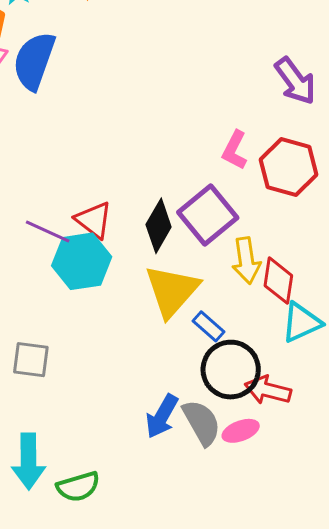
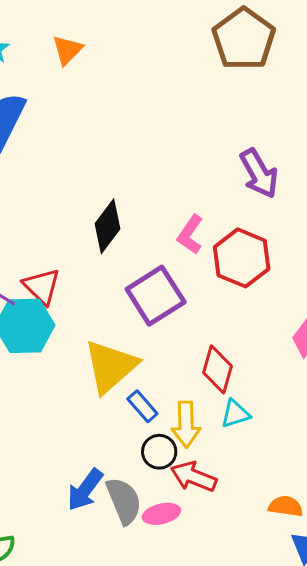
black diamond: (159, 226) -> (107, 226), moved
yellow arrow: (246, 261) -> (186, 424), moved
cyan triangle: (301, 323) -> (235, 414), size x0.7
black circle: (231, 370) -> (159, 452), size x0.6

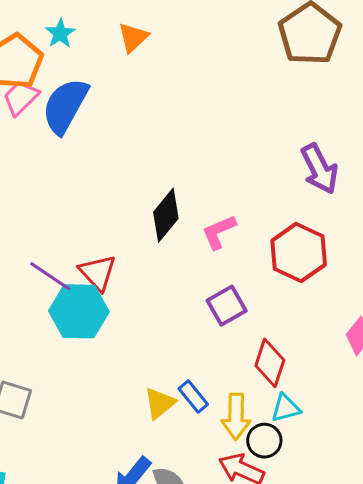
pink L-shape: (190, 235) -> (219, 232), moved, turned 30
purple square: (156, 296) -> (227, 306), moved, size x0.7
yellow triangle: (111, 366) -> (160, 403), moved, size x0.6
black circle: (159, 452) -> (264, 441), moved

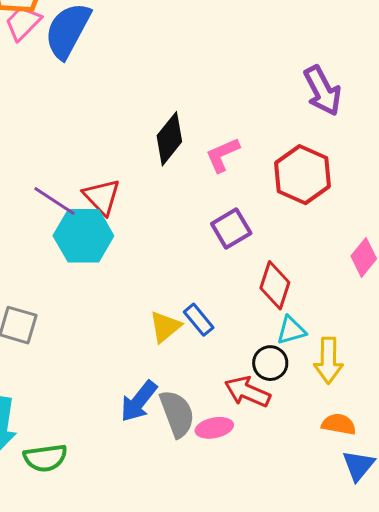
yellow arrow: (236, 417) -> (328, 360), moved

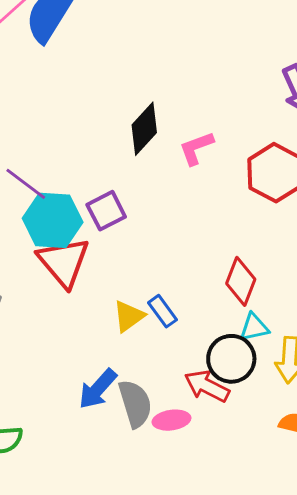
red triangle: (102, 197) -> (64, 262), moved, size x1.4
purple square: (231, 228) -> (106, 211), moved
black circle: (270, 363) -> (231, 359), size x1.4

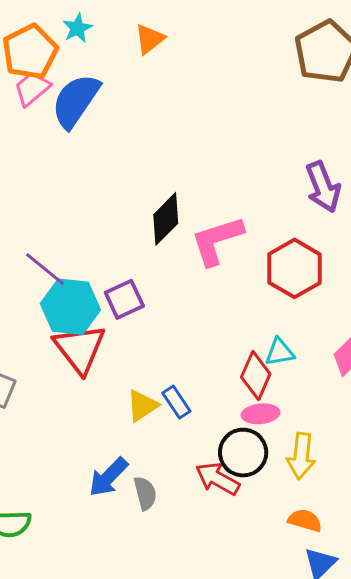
pink L-shape: (196, 148) -> (217, 240), size x1.5
cyan triangle: (254, 327) -> (280, 352), moved
gray semicircle: (135, 404) -> (145, 493), size x0.7
pink ellipse: (171, 420) -> (261, 414), moved

